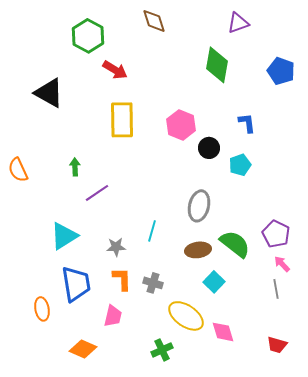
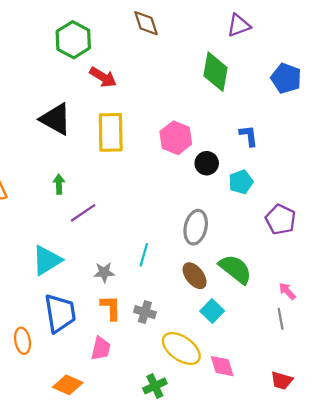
black triangle: (49, 93) -> (56, 119), moved
purple pentagon: (276, 234) -> (281, 219), moved
brown ellipse: (198, 250) -> (195, 276), turned 60

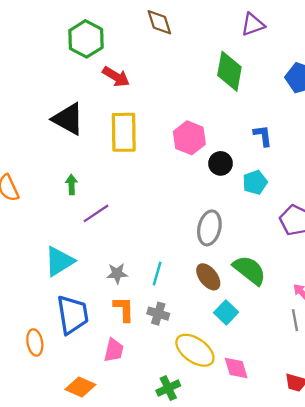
cyan line: (144, 255) -> (157, 274), moved

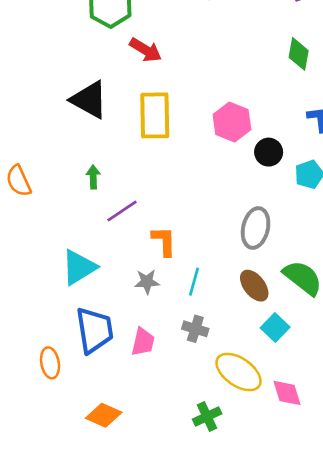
green diamond: (229, 71) -> (299, 54), moved, size x0.7
orange L-shape: (124, 309) -> (164, 241), moved
pink trapezoid: (114, 350) -> (143, 342), moved

